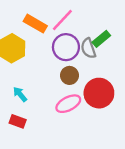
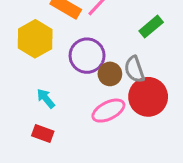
purple circle: (66, 47) -> (87, 56), moved
gray semicircle: (88, 48) -> (134, 69), moved

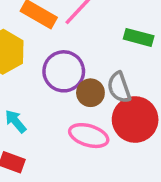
green rectangle: (151, 27) -> (139, 37), turned 55
pink ellipse: (108, 111) -> (89, 136), turned 44

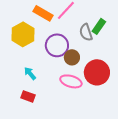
green rectangle: (139, 37) -> (99, 26), turned -70
gray semicircle: (119, 87) -> (86, 32), moved

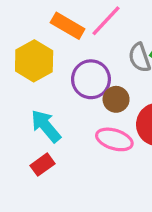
cyan arrow: (30, 73) -> (46, 126), size x1.5
red rectangle: (28, 96) -> (42, 165), turned -56

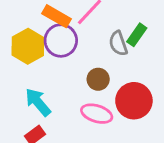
purple circle: (91, 79) -> (61, 41), moved

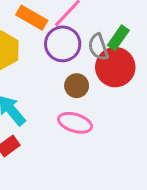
purple circle: (61, 41) -> (63, 44), moved
red circle: (134, 101) -> (115, 67), moved

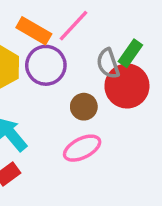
purple circle: (63, 44) -> (46, 65), moved
pink ellipse: (75, 123) -> (82, 148), turned -44

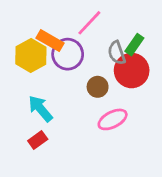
orange rectangle: (34, 31) -> (50, 41), moved
pink ellipse: (82, 148) -> (113, 119), moved

